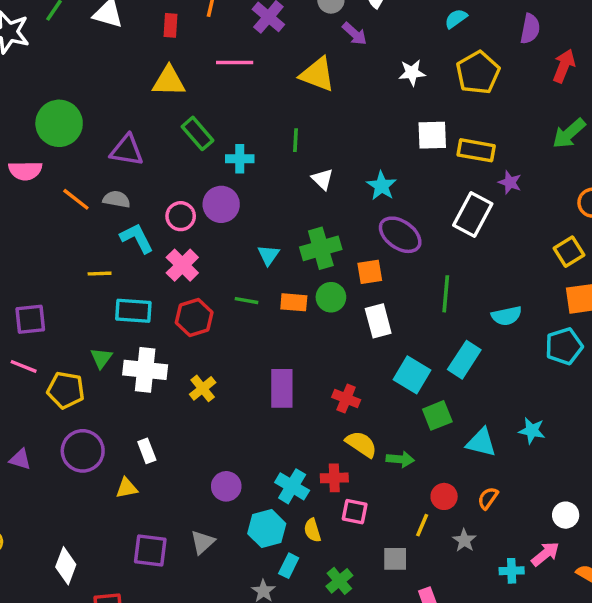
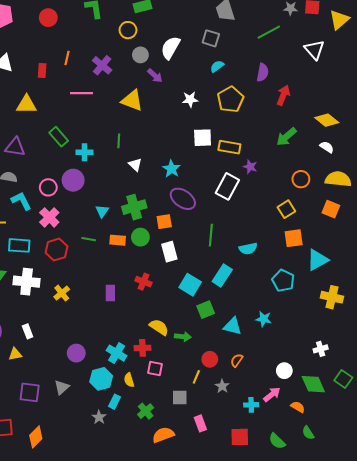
yellow triangle: (169, 81) -> (27, 105), moved
cyan pentagon: (564, 346) -> (283, 281), moved, turned -30
purple rectangle: (282, 388) -> (110, 293), size x0.7
red cross: (346, 399) -> (144, 282), moved

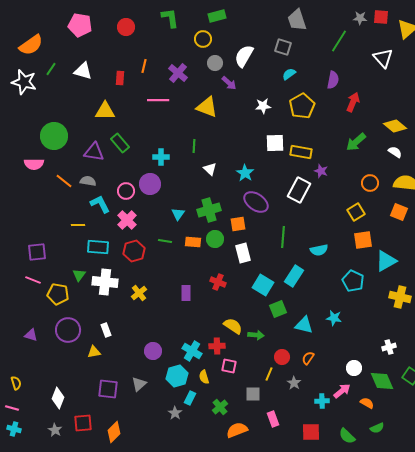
green line: (269, 32) -> (339, 41), turned -30
green rectangle: (59, 137) -> (120, 143), moved
green semicircle: (308, 433) -> (377, 428), turned -80

